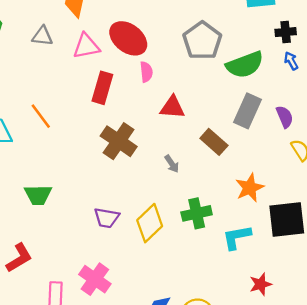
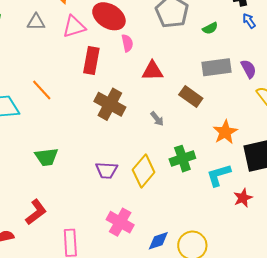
green semicircle: (245, 65) -> (210, 28), size x0.5
gray rectangle: (247, 111) -> (216, 67), turned 64
pink cross: (95, 279) -> (120, 222), moved
red star: (261, 284) -> (243, 198), moved

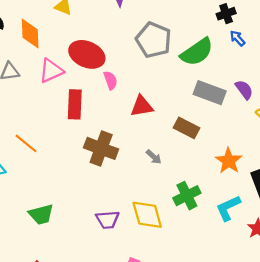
green semicircle: (210, 28) -> (197, 52), size x2.0
gray rectangle: (216, 67) -> (210, 93), turned 36
yellow diamond: (144, 171) -> (147, 215), turned -48

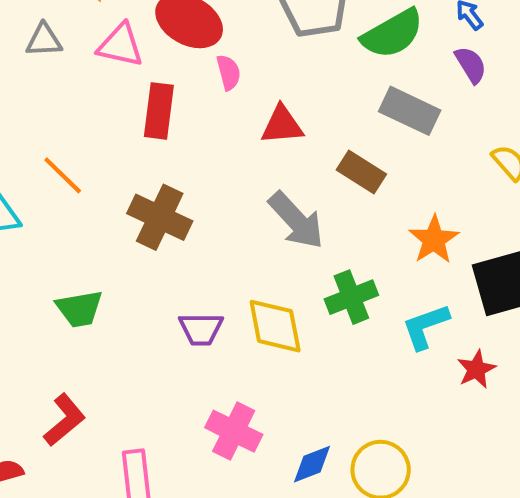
pink triangle: (51, 71) -> (120, 45), turned 32
purple semicircle: (244, 90) -> (471, 65), moved
brown cross: (101, 148) -> (160, 217), moved
gray arrow: (154, 157) -> (296, 220), size x2.0

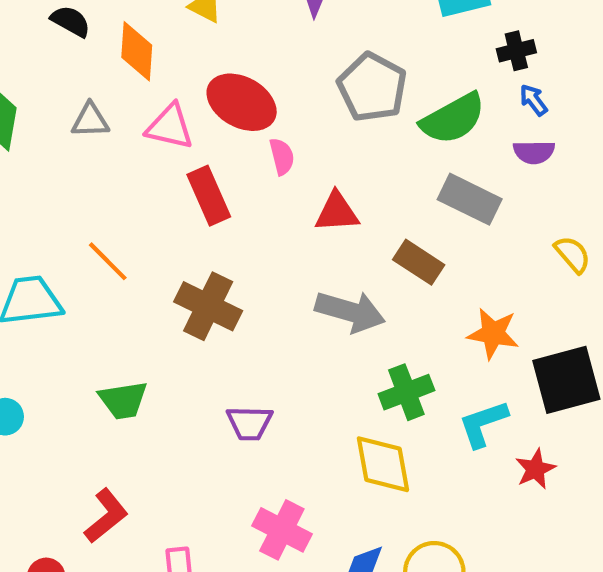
purple semicircle: (471, 65) -> (534, 152), turned 120
red rectangle: (159, 111) -> (209, 196), turned -32
gray arrow: (296, 220) -> (350, 312), turned -32
orange star: (434, 240) -> (493, 334), turned -30
yellow diamond: (275, 326) -> (383, 464), moved

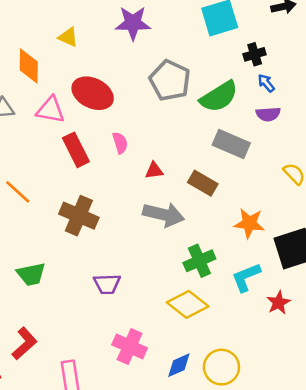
pink semicircle: (282, 157) -> (120, 143), moved
red triangle: (337, 212) -> (154, 171), moved, size x0.7
yellow diamond: (383, 464) -> (188, 304), turned -39

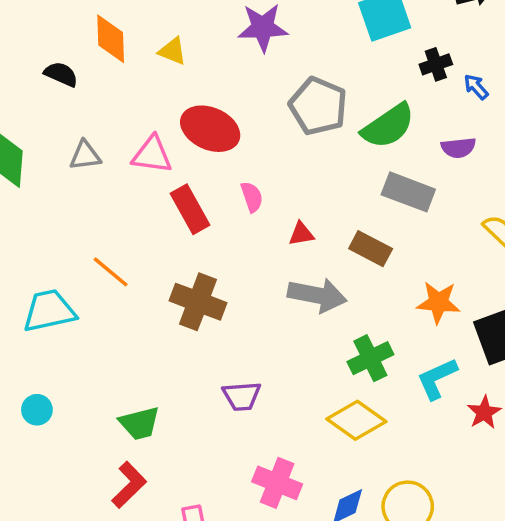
orange diamond: (29, 66) -> (111, 39), moved
blue arrow: (266, 83) -> (476, 87), moved
green trapezoid: (31, 274) -> (140, 423), moved

